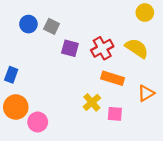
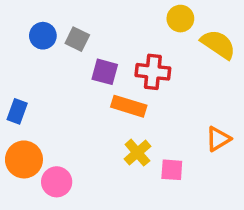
yellow circle: (145, 13) -> (180, 19), moved
red cross: (102, 48) -> (153, 72), turned 35
yellow semicircle: (137, 48) -> (218, 44), moved
orange rectangle: (113, 78) -> (129, 106), moved

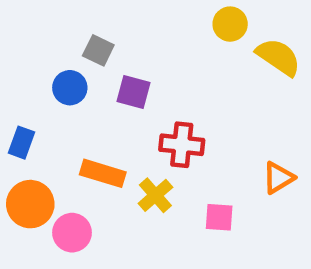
blue circle: (43, 36) -> (70, 88), moved
red cross: (153, 72) -> (182, 145), moved
orange rectangle: (129, 106) -> (103, 173), moved
yellow cross: (137, 153) -> (155, 195), moved

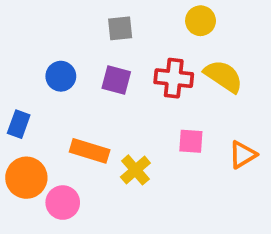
gray square: (98, 50) -> (120, 28), moved, turned -32
yellow semicircle: (278, 57) -> (223, 76), moved
red cross: (182, 145) -> (174, 78), moved
pink square: (219, 217) -> (191, 141), moved

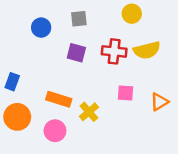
blue circle: (61, 76) -> (41, 28), moved
yellow semicircle: (223, 76) -> (147, 50), turned 132
pink circle: (63, 203) -> (55, 131), moved

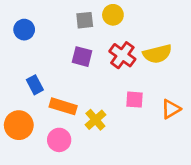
yellow circle: (132, 14) -> (113, 15), moved
blue circle: (41, 28) -> (24, 30), moved
red cross: (114, 51) -> (122, 55), turned 30
blue rectangle: (12, 82) -> (35, 85), moved, turned -48

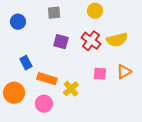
yellow circle: (113, 15) -> (95, 11), moved
gray square: (85, 20) -> (54, 13), moved
orange triangle: (171, 109) -> (124, 72), moved

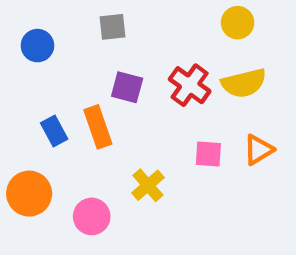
yellow circle: (95, 11) -> (238, 23), moved
orange rectangle: (47, 79) -> (98, 127), moved, turned 54

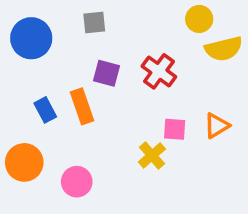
blue circle: (37, 46) -> (31, 38), size x1.5
yellow semicircle: (244, 83) -> (224, 49), moved
yellow cross: (148, 185) -> (152, 155), moved

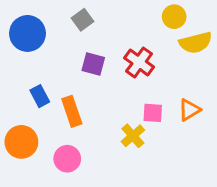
gray square: (94, 22) -> (82, 20), turned -30
orange rectangle: (82, 106) -> (72, 111), moved

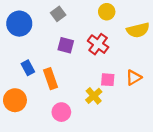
yellow circle: (174, 17) -> (107, 12), moved
pink circle: (67, 159) -> (61, 112), moved

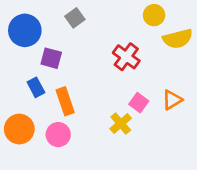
yellow circle: (107, 12) -> (154, 15), moved
purple square: (66, 45) -> (51, 58), moved
pink square: (108, 80) -> (139, 103), turned 32
pink circle: (61, 112) -> (58, 135), moved

